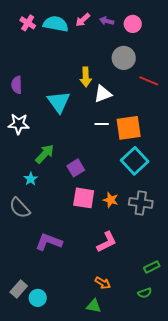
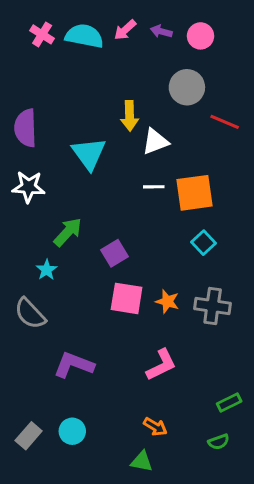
purple semicircle: (17, 85) -> (25, 128), size x1.4
cyan square: (135, 161) -> (204, 243), size x0.6
cyan circle: (38, 298) -> (72, 431), moved

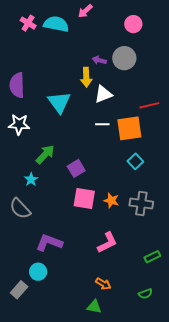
pink arrow: (125, 30) -> (85, 11), moved
purple arrow: (161, 31) -> (99, 60), moved
red line: (225, 122) -> (149, 105), moved, turned -36
green rectangle: (229, 403) -> (152, 257), moved
cyan circle: (72, 431) -> (38, 272), moved

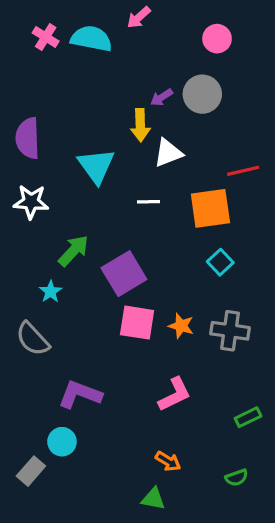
purple arrow: (99, 60) -> (162, 97), turned -48
white line: (102, 124) -> (148, 202), moved
purple square: (76, 168) -> (124, 274), size x1.5

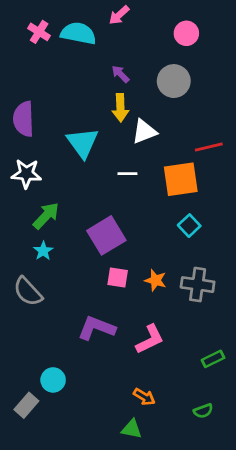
purple arrow: (162, 97) -> (120, 74), moved, turned 78
green arrow: (73, 251) -> (46, 216), moved
pink square: (137, 323) -> (118, 278), size x0.7
purple L-shape: (80, 394) -> (97, 328), moved

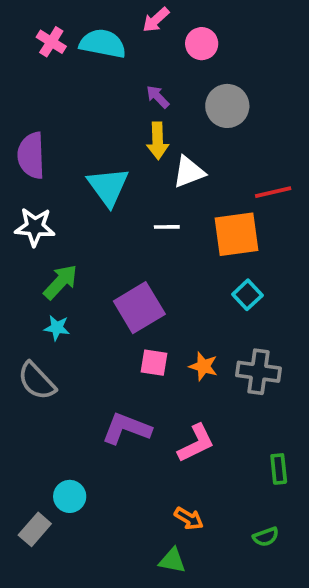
pink circle: (186, 33) -> (202, 44), moved
cyan star: (43, 251) -> (57, 328), turned -30
green rectangle: (213, 359) -> (279, 469), turned -70

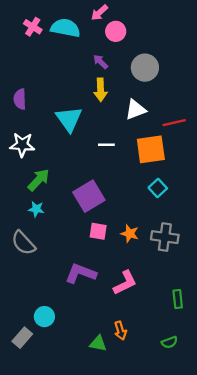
pink circle: (202, 44) -> (116, 31), moved
purple semicircle: (31, 155) -> (20, 99), size x0.7
white triangle: (189, 172) -> (136, 110), moved
orange arrow: (189, 518) -> (120, 331), turned 42
green triangle: (172, 561) -> (98, 343), moved

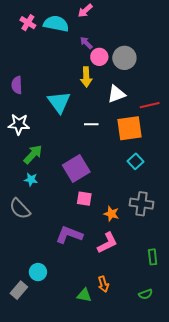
pink circle: (116, 31) -> (99, 57), moved
purple arrow: (101, 62) -> (86, 43), moved
orange star: (130, 234) -> (111, 214), moved

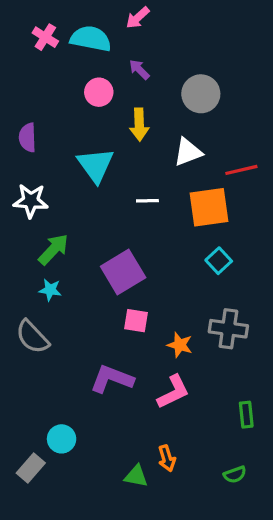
pink circle: (99, 57) -> (99, 92), moved

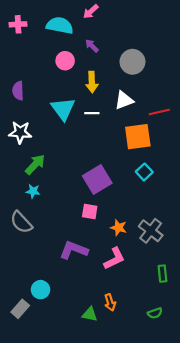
pink cross: (45, 37) -> (18, 24), moved, turned -35
white line: (147, 201) -> (92, 113), moved
purple square: (123, 272) -> (97, 179), moved
gray cross: (228, 329) -> (151, 231), moved, turned 30

